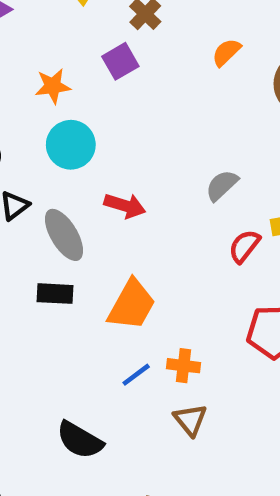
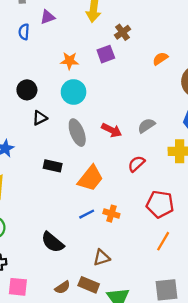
red arrow: (125, 206) -> (112, 130), moved
gray ellipse: (64, 235) -> (77, 133), moved
red semicircle: (244, 246) -> (136, 164), moved
brown triangle: (190, 420) -> (102, 258), moved, turned 42

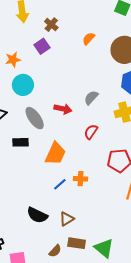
black rectangle: (53, 166) -> (20, 142), moved
brown triangle: (102, 258) -> (67, 219), moved

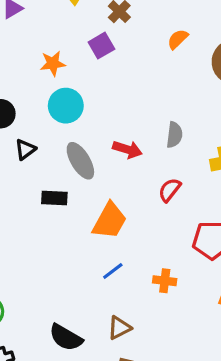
gray semicircle: (91, 98) -> (174, 135), turned 140
orange cross: (80, 179) -> (165, 281), moved
black semicircle: (37, 215) -> (66, 338), moved

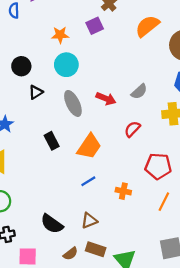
orange semicircle: (178, 39) -> (147, 26), size x1.6
gray semicircle: (174, 135) -> (139, 92), turned 36
black rectangle: (54, 198) -> (52, 141), moved, turned 54

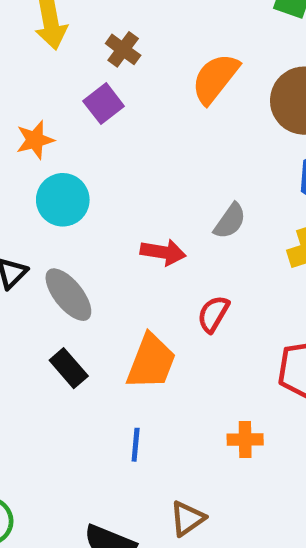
gray ellipse: (73, 103) -> (68, 295), moved
red semicircle: (132, 129) -> (213, 314), moved
blue line: (88, 181) -> (136, 445), moved, turned -40

